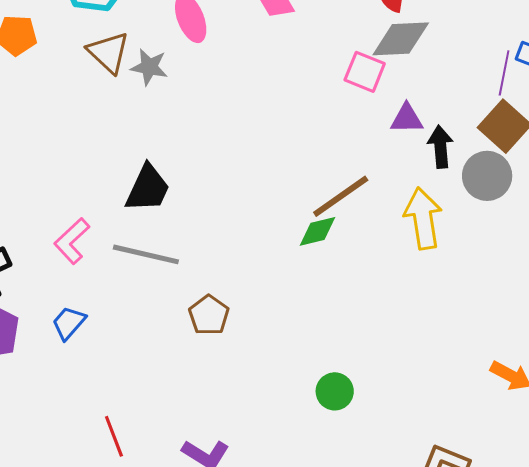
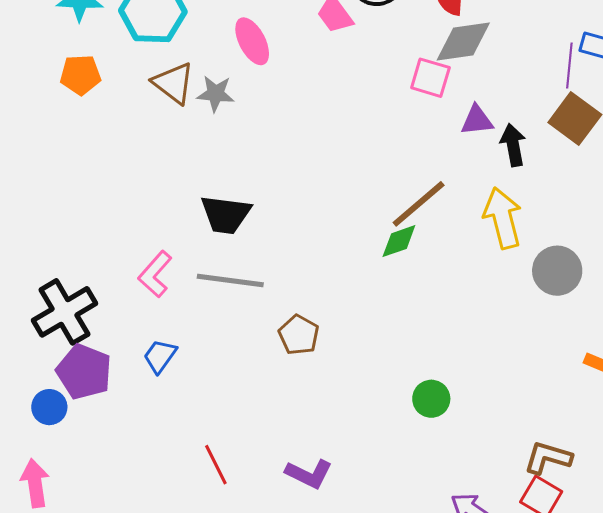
gray circle: (487, 176) -> (557, 271), moved
black trapezoid: (148, 188) -> (226, 215), turned 78

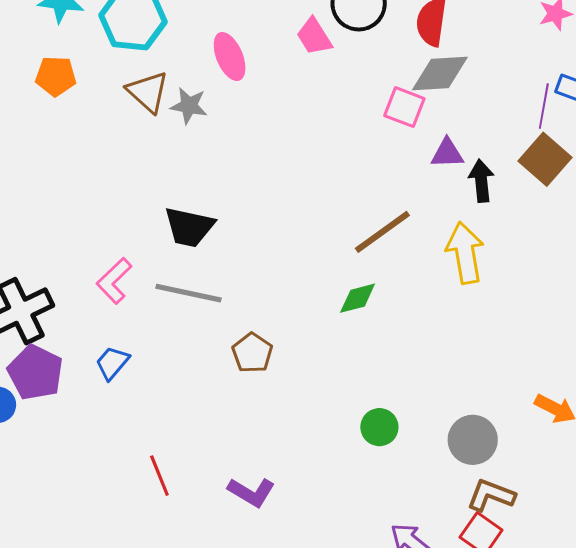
green diamond: (399, 241) -> (358, 298), moved
gray circle: (557, 271) -> (473, 440), moved

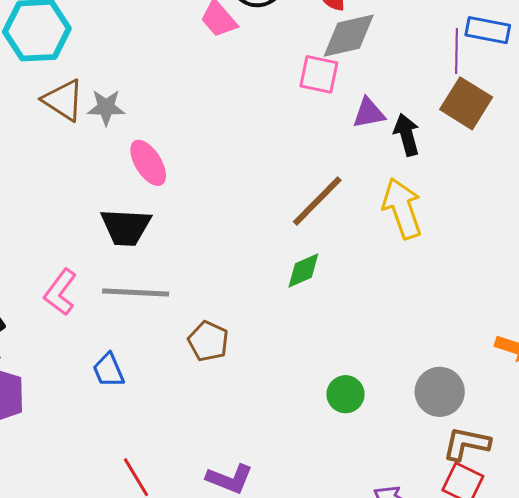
pink ellipse: (230, 56) -> (148, 163), moved
blue trapezoid: (112, 363) -> (108, 370), moved, turned -54

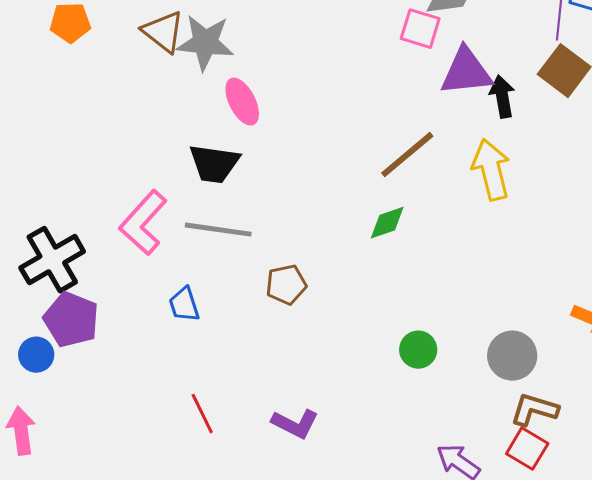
gray star: (106, 107) -> (205, 43), size x1.5
purple triangle: (369, 113) -> (466, 72), size x1.6
pink L-shape: (60, 292) -> (143, 223), size x1.4
brown pentagon: (208, 341) -> (286, 285), turned 30

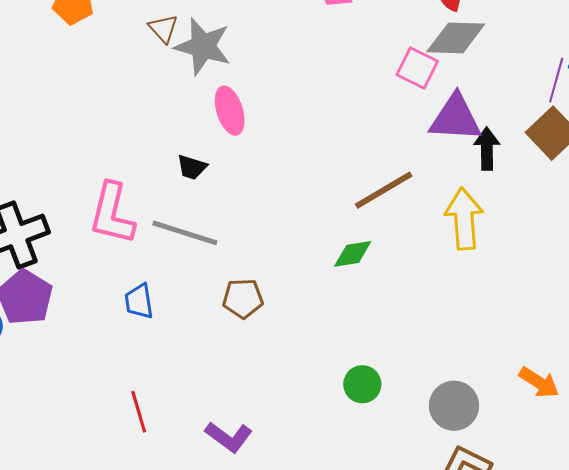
brown triangle: (163, 32) -> (163, 29), size x0.7
black trapezoid: (214, 164) -> (192, 167), size x0.6
pink L-shape: (143, 223) -> (112, 214), turned -38

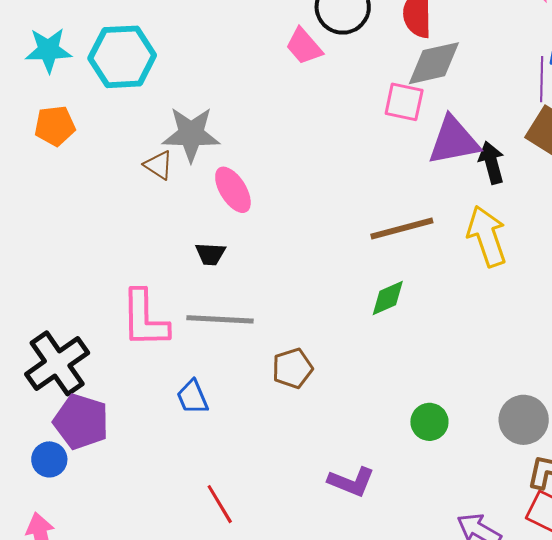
brown triangle: (163, 29) -> (159, 165), moved
brown line: (384, 190) -> (402, 229), turned 30
purple L-shape: (229, 437) -> (351, 482), moved

